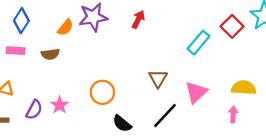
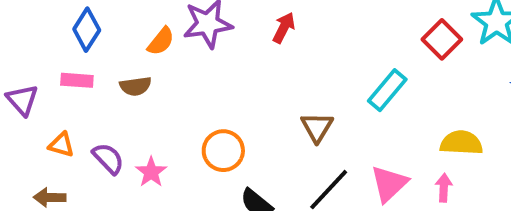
cyan rectangle: (198, 43) -> (387, 90), moved
pink triangle: (196, 92) -> (389, 184), moved
purple semicircle: (34, 110) -> (108, 158), moved, turned -72

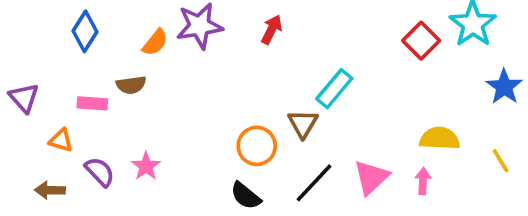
pink rectangle: (77, 80) -> (92, 103), moved
cyan rectangle: (387, 90) -> (334, 89), moved
orange circle: (223, 151) -> (257, 146), moved
purple semicircle: (108, 158) -> (100, 172), moved

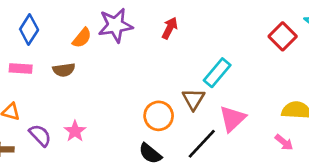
pink rectangle: (92, 103) -> (21, 68), moved
pink triangle: (371, 177) -> (232, 119), moved
pink arrow: (423, 181) -> (284, 142), turned 126

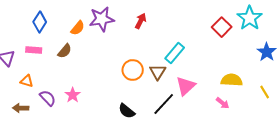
brown semicircle: (64, 70) -> (65, 51), turned -42
orange circle: (159, 116) -> (133, 70), moved

